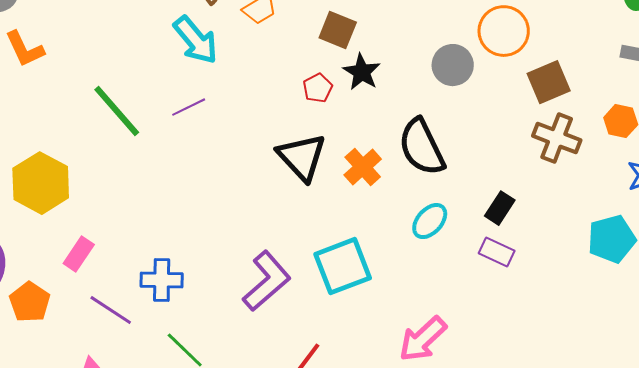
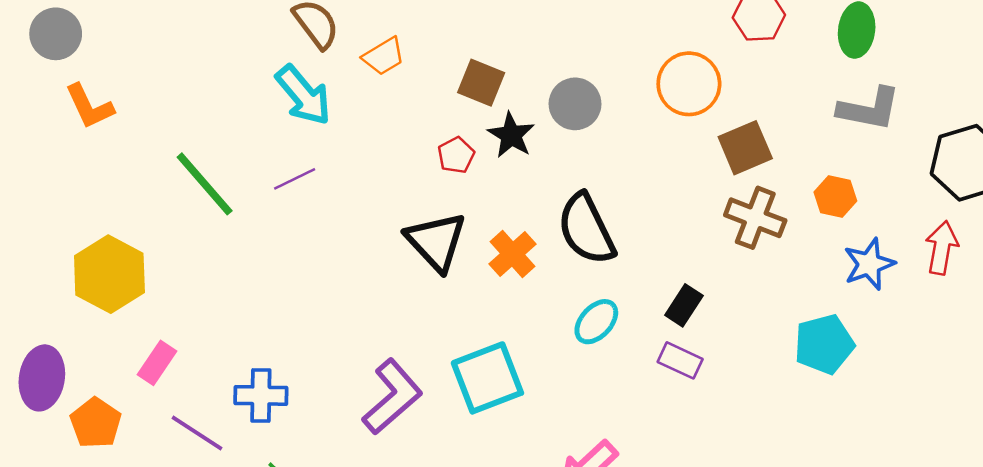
gray circle: (453, 65) -> (575, 104), moved

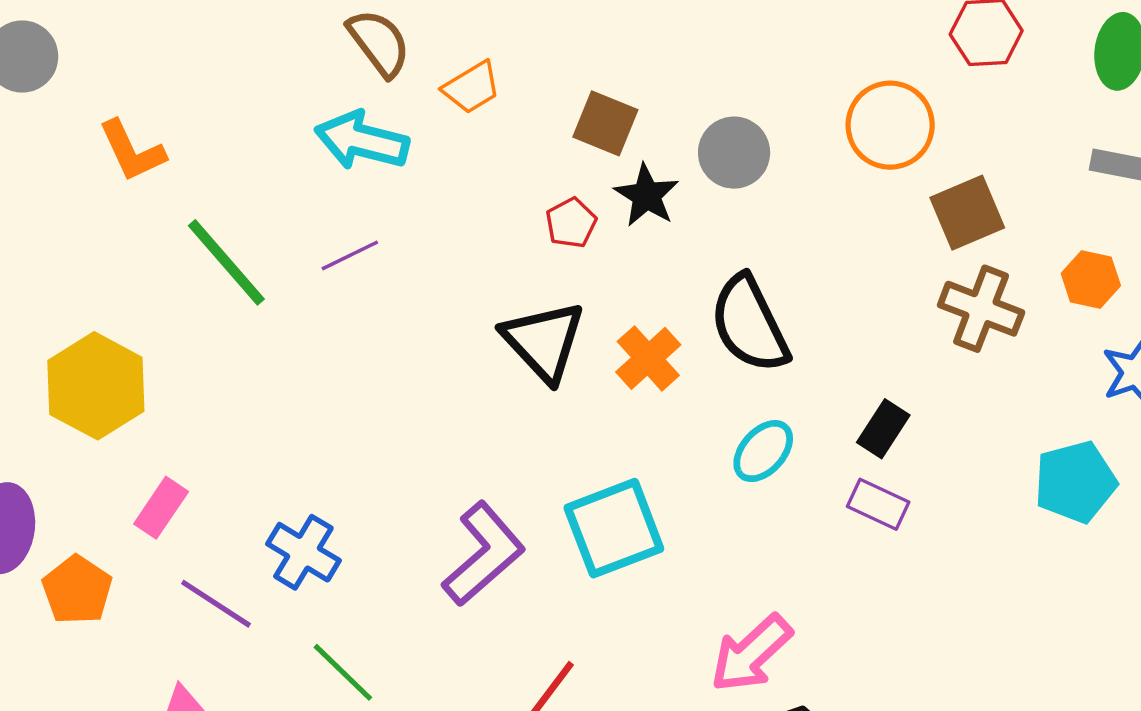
cyan arrow: (303, 95) -> (362, 141), turned 144
orange L-shape: (89, 106) -> (132, 151), moved
blue cross: (261, 395) -> (303, 552), turned 30

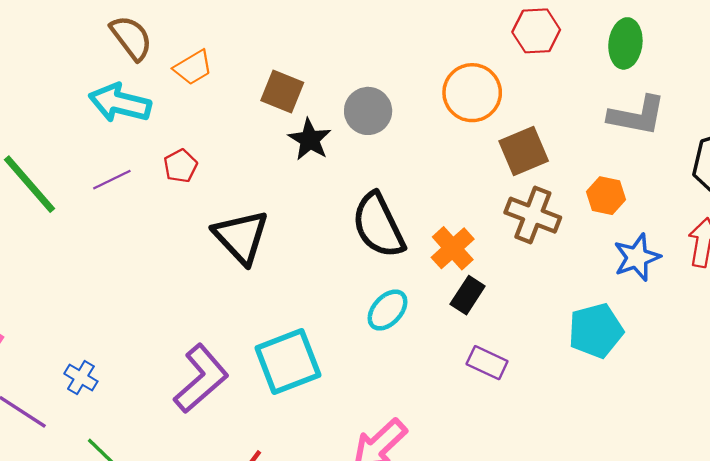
red pentagon: (571, 223) -> (180, 166), moved
orange cross: (648, 358) -> (453, 248), moved
purple rectangle: (878, 504) -> (487, 363), moved
blue cross: (303, 552) -> (81, 378), size x0.7

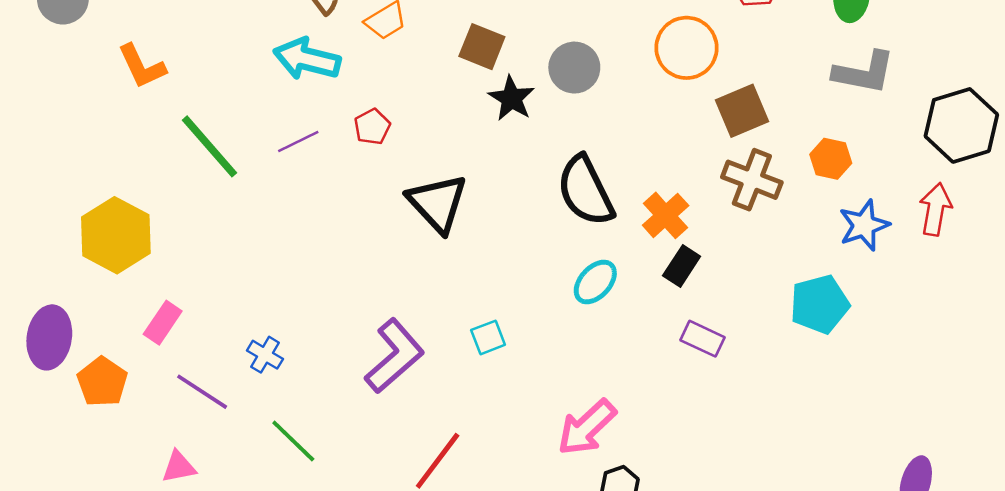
cyan square: (288, 361) -> (488, 337), size x0.5

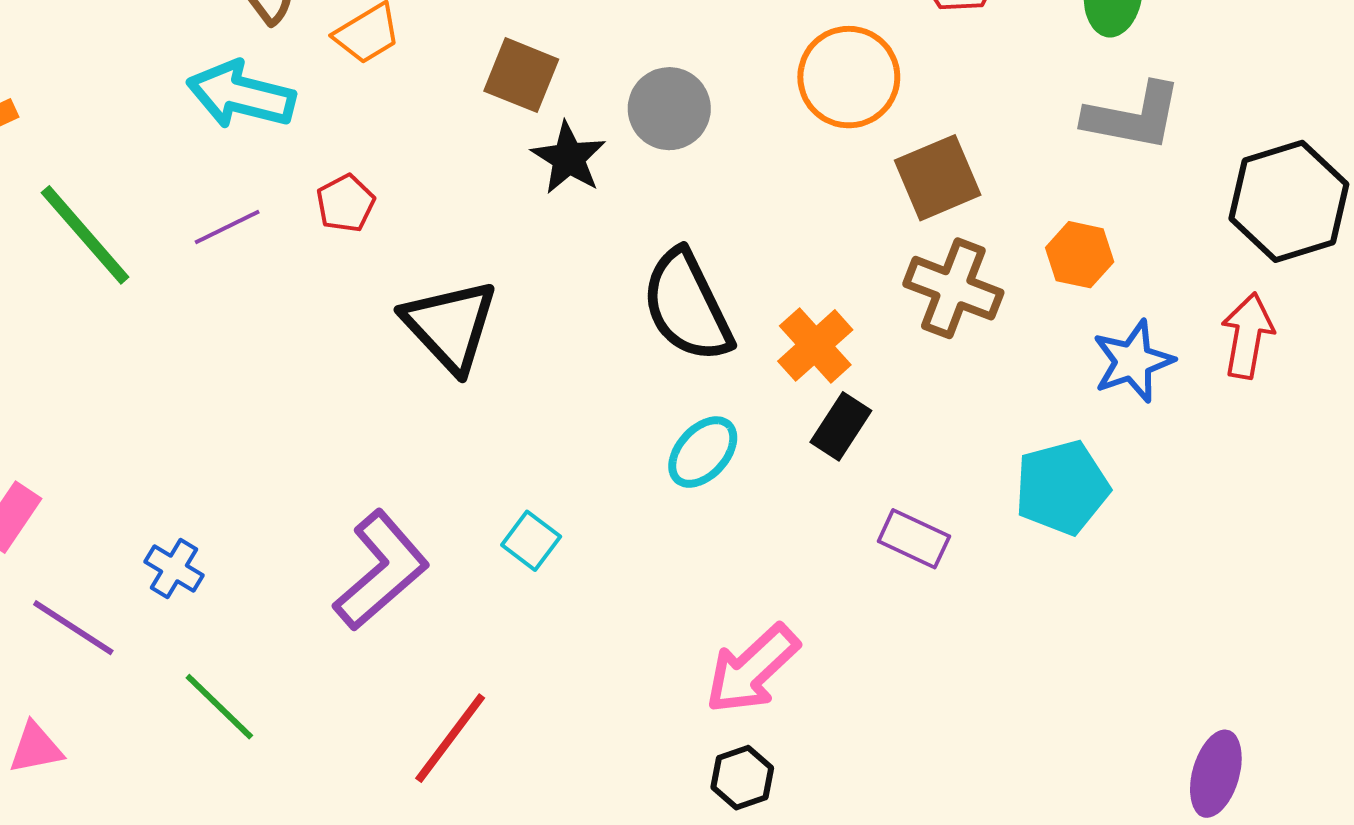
cyan square: (488, 337) -> (531, 541), turned -32
purple rectangle: (703, 339) -> (914, 539), moved
pink arrow: (587, 427) -> (752, 669), moved

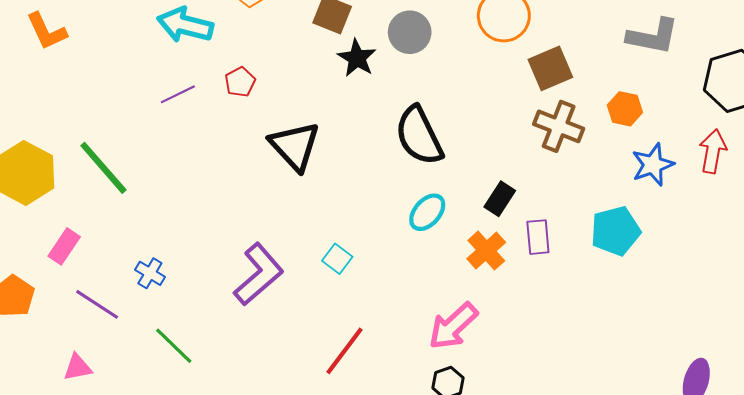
green line: (85, 235) -> (103, 168), moved
orange cross: (815, 345) -> (486, 251), moved
purple rectangle: (914, 539) -> (538, 237), moved, turned 60
red line: (450, 738) -> (344, 351), moved

